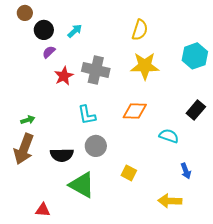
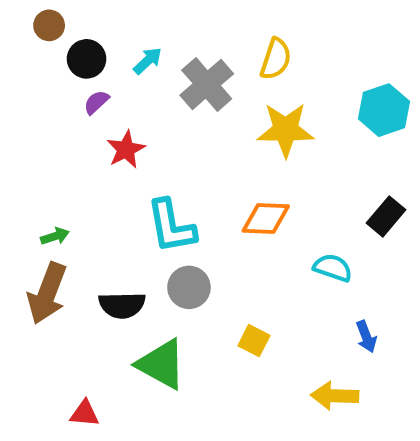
gray cross: (96, 70) -> (207, 84), moved, turned 36
cyan L-shape: (87, 115) -> (171, 226), size x1.4

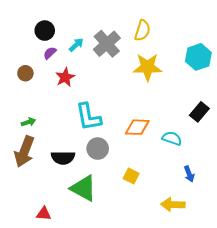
brown circle: (49, 25) -> (25, 73), moved
cyan arrow: (148, 61) -> (76, 45), moved
orange diamond: (266, 218) -> (137, 127), moved

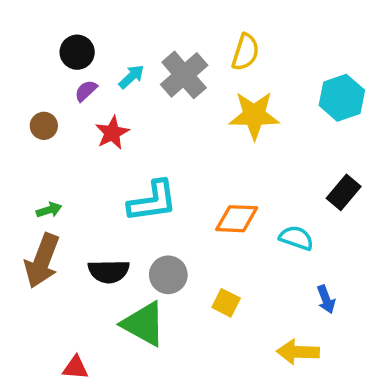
cyan L-shape: (88, 117) -> (153, 201), turned -88
gray circle: (98, 149) -> (168, 275), moved

